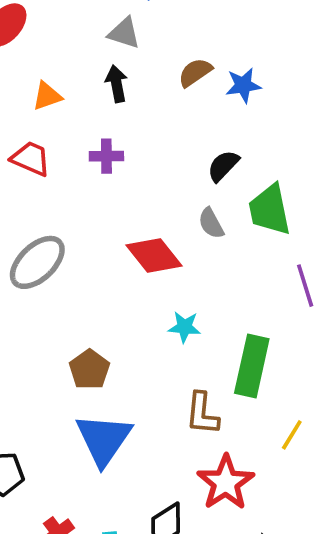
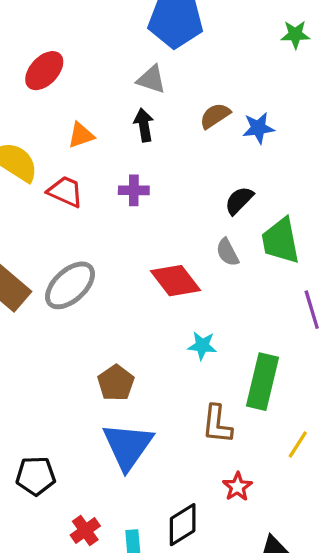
red star: (226, 483) -> (237, 487), size x0.6

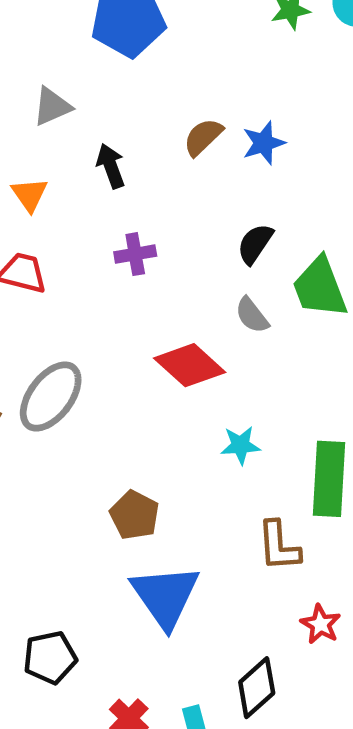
gray triangle: (151, 79) -> (52, 106), moved, turned -32
orange triangle: (81, 135) -> (30, 195), turned -36
purple cross: (134, 190) -> (135, 254), moved

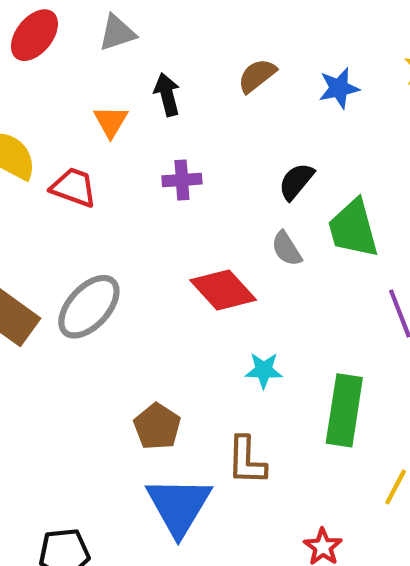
blue star: (264, 143) -> (339, 88), moved
orange triangle: (30, 195) -> (111, 121), moved
brown L-shape: (279, 546) -> (247, 461), moved

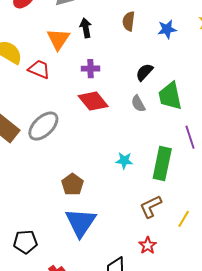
brown semicircle: (257, 76) -> (129, 21), turned -48
orange triangle: (111, 121) -> (58, 39), size x1.4
red diamond: (223, 290) -> (93, 101), moved
green rectangle: (344, 410) -> (162, 163), moved
brown L-shape: (247, 461) -> (151, 207), moved, turned 60

